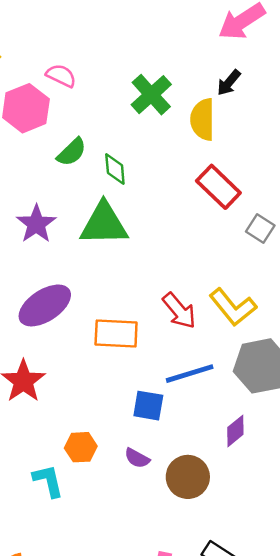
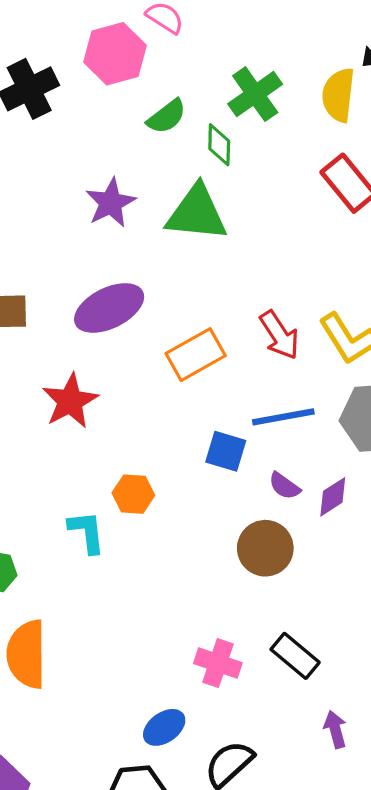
green cross: (151, 95) -> (255, 94), moved
orange rectangle: (116, 333) -> (196, 355), turned -39
purple semicircle: (137, 458) -> (284, 486), moved

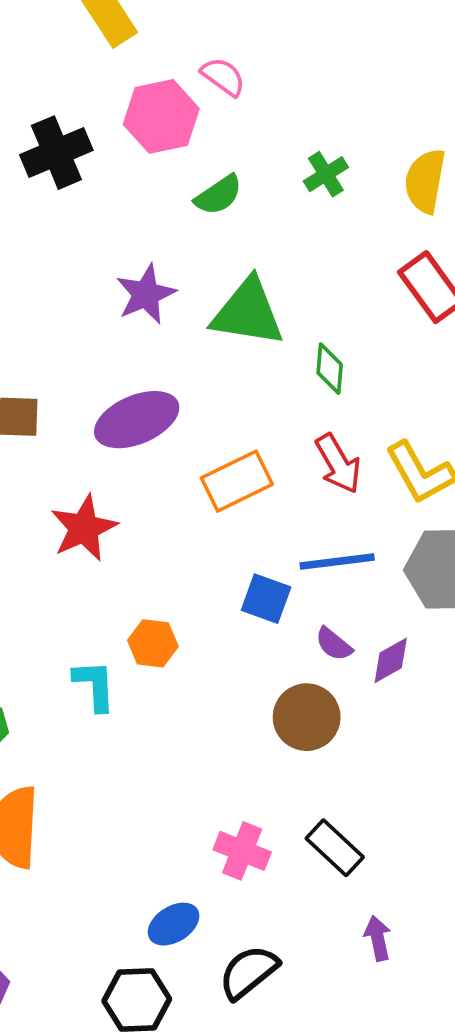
green cross: (255, 94) -> (326, 174), size x0.7
green diamond: (219, 145) -> (330, 369), moved

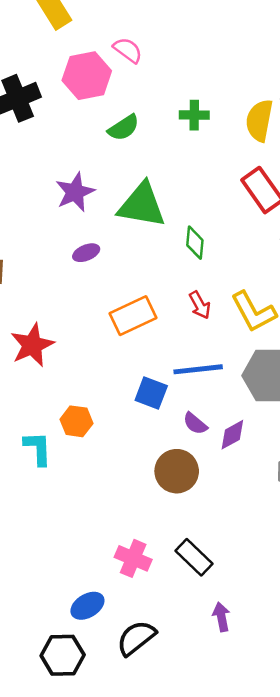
green cross: (326, 174) -> (194, 115), turned 32
purple ellipse: (137, 420) -> (86, 253), moved, size x0.5
red arrow: (338, 464) -> (200, 305), size x0.7

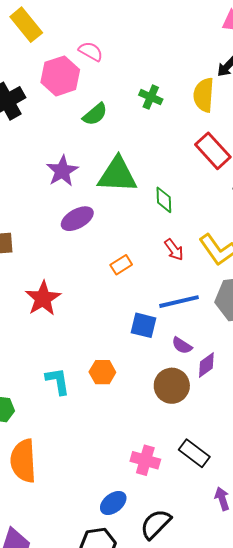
green cross: (194, 115) -> (151, 97), turned 30
purple ellipse: (86, 253) -> (77, 219), size x1.5
orange rectangle: (133, 316) -> (121, 265), size x0.6
orange hexagon: (76, 421) -> (102, 372), moved
purple diamond: (232, 435) -> (206, 365), moved

